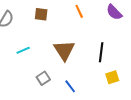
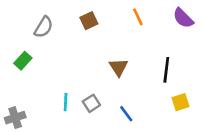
brown square: (41, 14) -> (89, 21), turned -32
cyan line: (23, 50) -> (66, 102), moved, turned -64
brown triangle: (64, 50) -> (119, 67), size x0.7

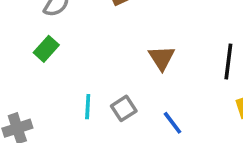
green rectangle: (23, 61) -> (46, 49), moved

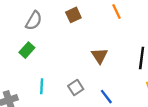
cyan line: (88, 107) -> (42, 86), moved

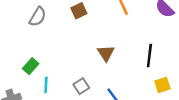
green rectangle: (27, 50) -> (31, 66), moved

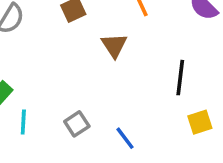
brown triangle: (106, 53) -> (114, 45), moved

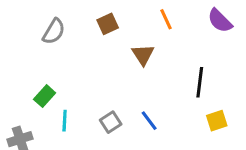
blue line: (125, 138) -> (149, 121), moved

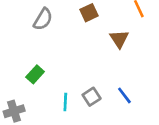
cyan line: (65, 121) -> (65, 102), moved

